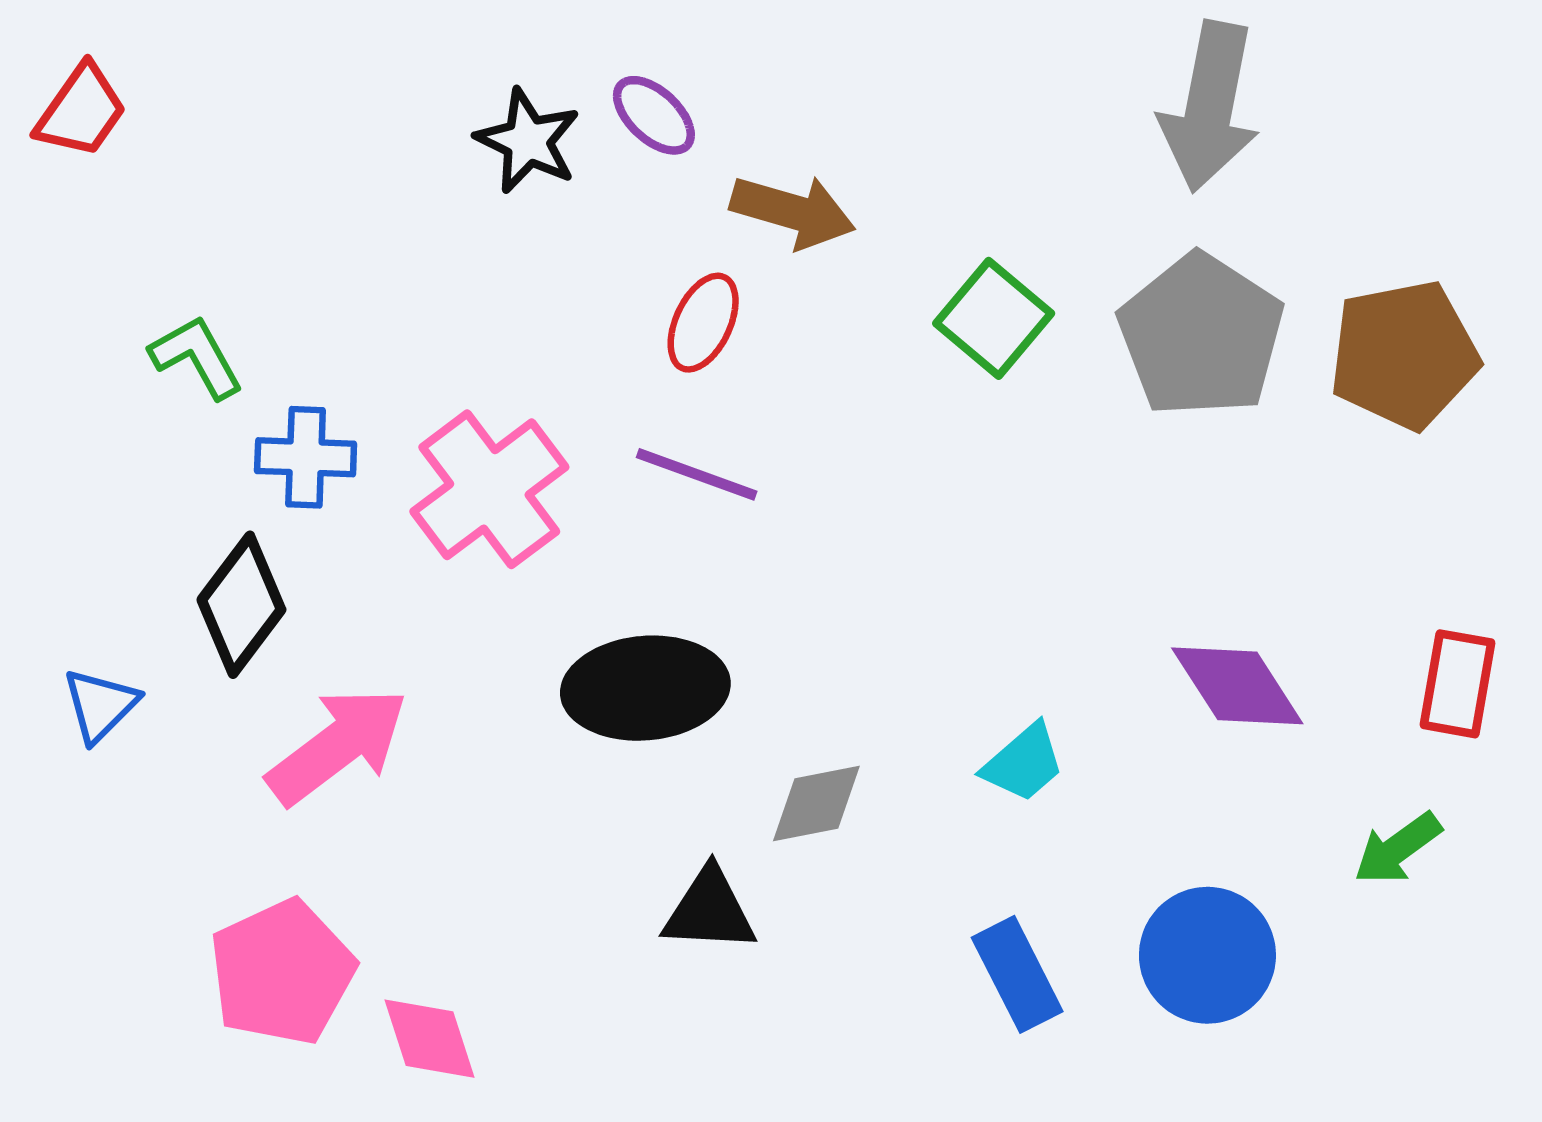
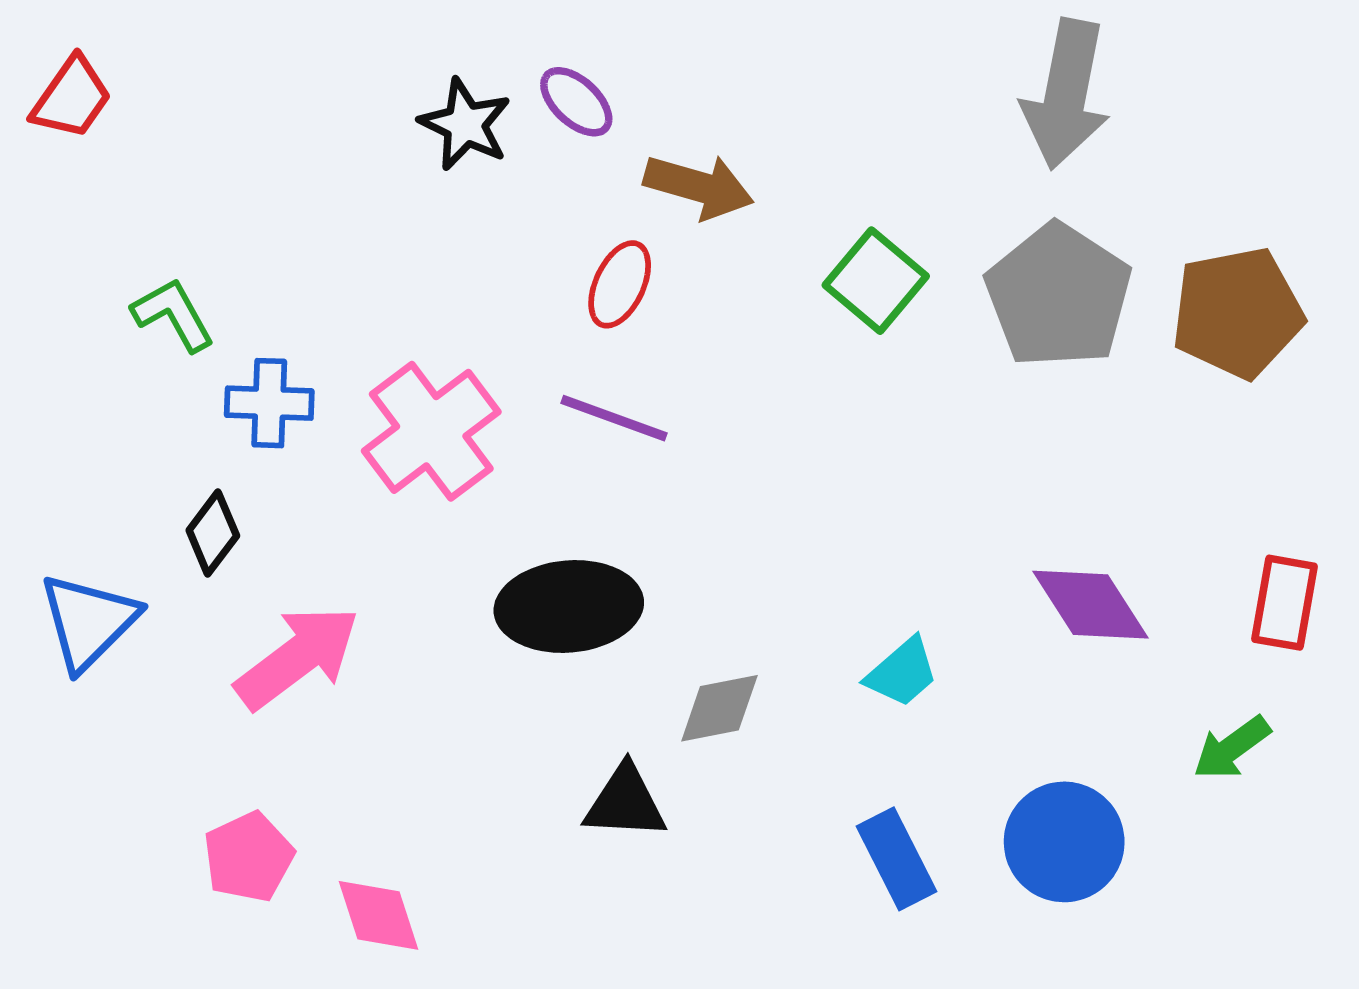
black diamond: (241, 605) -> (213, 533), size x0.7
blue triangle: (100, 705) -> (88, 622), size x1.5
pink pentagon: (282, 972) -> (249, 857), size x0.7

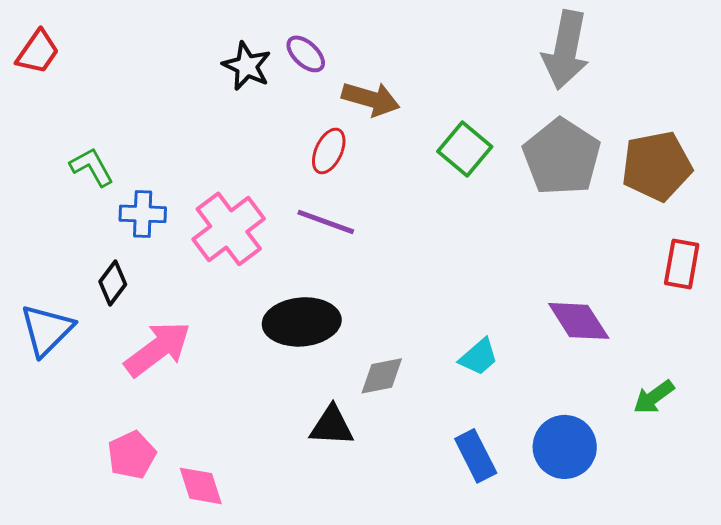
red rectangle: (1284, 603) -> (682, 264), moved

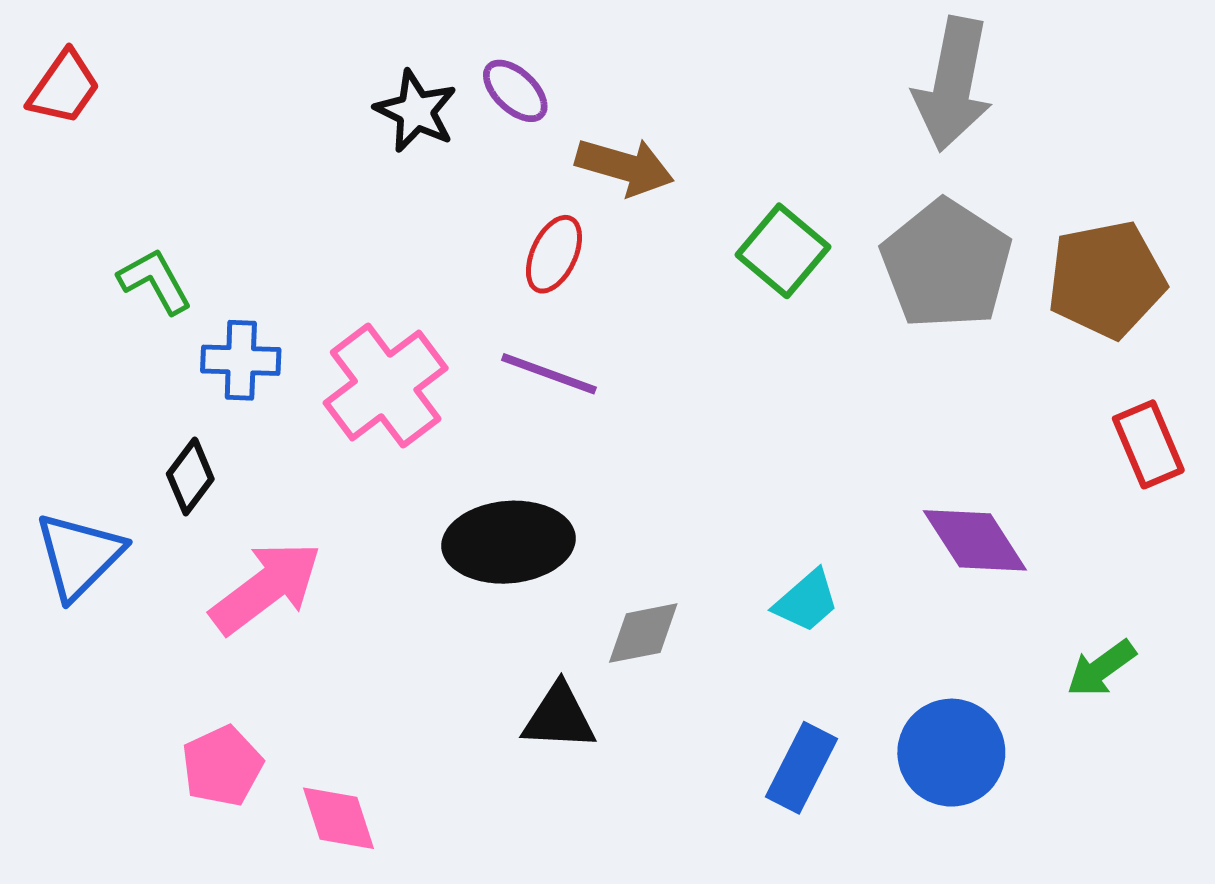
red rectangle: (682, 264) -> (1148, 444), turned -33
blue rectangle: (476, 456) -> (801, 768), turned 54

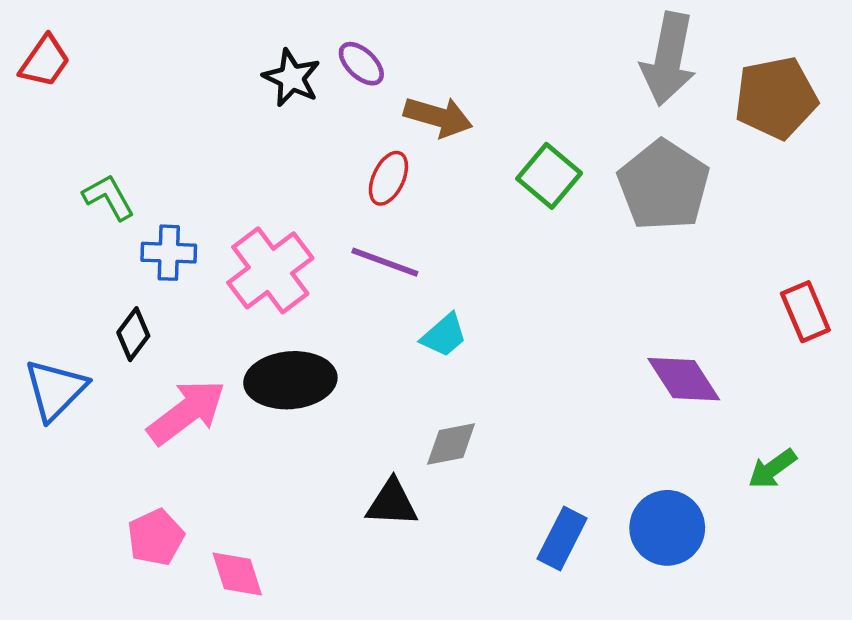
brown pentagon: (1106, 279) -> (776, 98), moved
black ellipse: (509, 542) -> (290, 380), moved
cyan trapezoid: (807, 601) -> (444, 335), moved

